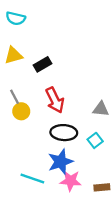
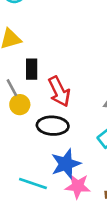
black rectangle: (43, 64) -> (32, 69), moved, turned -60
black ellipse: (64, 133) -> (53, 126), moved

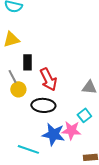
blue star: (66, 164) -> (53, 134), turned 30
pink star: (78, 186) -> (71, 130), moved

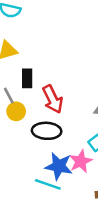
pink star: (71, 130) -> (81, 161), turned -30
cyan line: (28, 149) -> (48, 184), moved

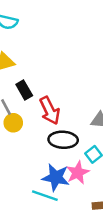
black rectangle: (27, 78) -> (24, 90), turned -30
black ellipse: (47, 131) -> (63, 140), moved

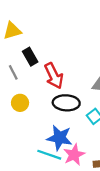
yellow circle: (13, 123) -> (20, 103), moved
pink star: (78, 173) -> (74, 155), moved

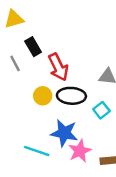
yellow circle: (20, 103) -> (43, 96), moved
cyan line: (49, 155) -> (37, 151), moved

